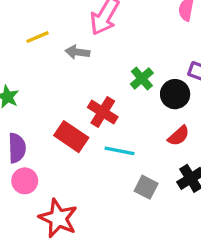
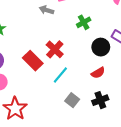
green cross: (142, 78) -> (84, 22), moved
cyan line: (119, 151) -> (60, 75), turned -72

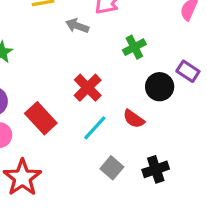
red rectangle: (33, 61) -> (41, 118), moved
red semicircle: (98, 73) -> (134, 119), moved, turned 64

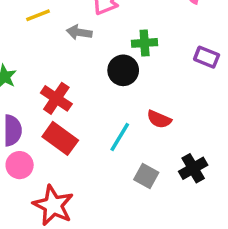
green cross: (134, 47) -> (145, 43), turned 35
black circle: (160, 87) -> (123, 70), moved
red cross: (88, 88) -> (56, 98), moved

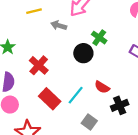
green cross: (145, 43) -> (99, 38), turned 32
red rectangle: (60, 138) -> (50, 99), moved
black cross: (193, 168) -> (120, 105), moved

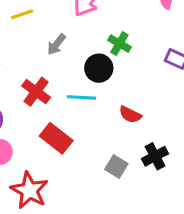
gray arrow: (59, 25) -> (56, 44), moved, turned -64
cyan line: (76, 95) -> (81, 97), moved, turned 60
black cross: (120, 105) -> (155, 156), moved

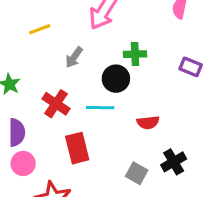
green cross: (119, 44) -> (135, 54), turned -30
red semicircle: (130, 115) -> (148, 122), turned -30
red rectangle: (56, 138) -> (77, 148), turned 40

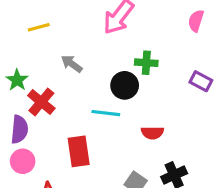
yellow line: (40, 29) -> (39, 27), moved
gray arrow: (74, 57) -> (72, 64), moved, turned 85
red cross: (56, 104) -> (41, 102), moved

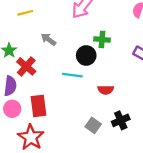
red rectangle: (79, 151) -> (39, 106), moved

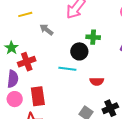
gray arrow: (49, 39) -> (46, 30), moved
red cross: (26, 66) -> (27, 62), turned 30

